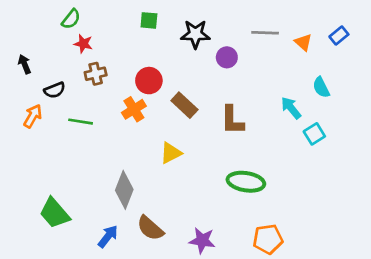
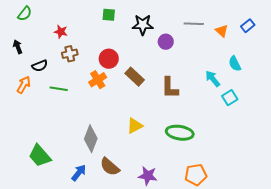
green semicircle: (71, 19) -> (25, 14), moved
yellow triangle: (171, 153) -> (135, 126), moved

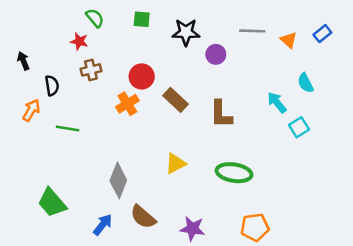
green semicircle: (25, 14) -> (95, 18), moved, turned -77
black semicircle: (40, 66) -> (52, 86), turned -77
green line: (59, 89) -> (68, 128), moved

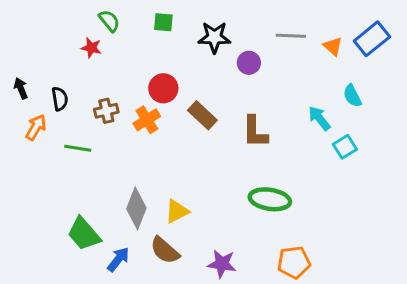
blue rectangle: (322, 34) -> (372, 39), size x1.6
black arrow: (23, 61) -> (21, 88), moved
brown cross: (91, 70) -> (106, 111), moved
yellow triangle: (175, 164) -> (177, 211), moved
green trapezoid: (52, 203) -> (84, 234), moved

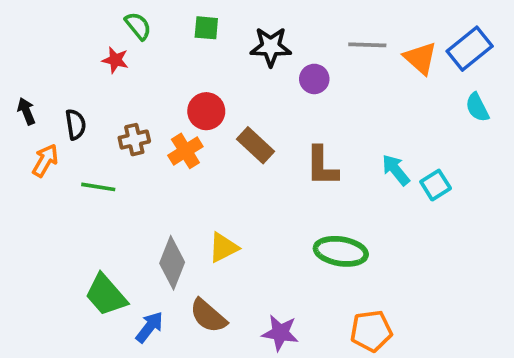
orange triangle: (333, 46) -> (420, 58), size x1.4
cyan semicircle: (352, 96) -> (477, 107), moved
cyan arrow: (319, 118) -> (396, 170), moved
yellow triangle: (177, 211) -> (223, 248), moved

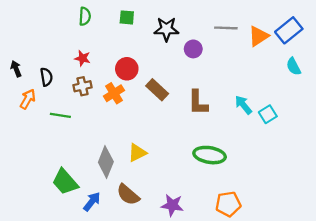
green semicircle: (138, 26) -> (85, 16), turned 42
orange triangle: (420, 58) -> (259, 36), turned 45
red star: (115, 60) -> (83, 58), moved

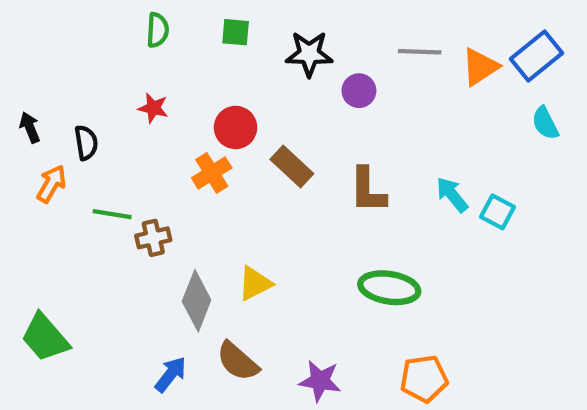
brown cross: (83, 86) -> (153, 238), moved
cyan square: (268, 114) -> (498, 212), turned -30
green trapezoid: (65, 182) -> (45, 338), moved

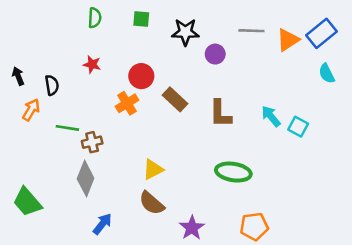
gray diamond: (197, 301) -> (86, 179), moved
brown semicircle: (238, 361) -> (152, 203), moved
purple star: (320, 381) -> (192, 228), turned 30

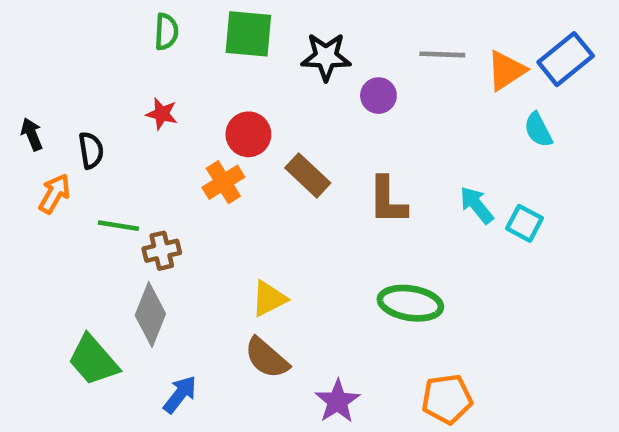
green square: (141, 19) -> (248, 34), size x1.6
cyan semicircle: (327, 73) -> (538, 130), moved
green trapezoid: (27, 202) -> (93, 360), moved

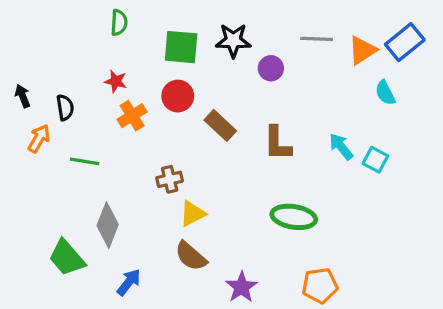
green square: (248, 34) -> (181, 47), moved
orange cross: (223, 182) -> (132, 116), moved
brown cross: (162, 251) -> (170, 179), moved

